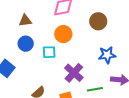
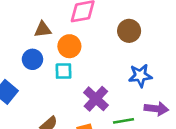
brown triangle: (25, 21) -> (43, 30), moved
orange circle: (63, 34) -> (69, 46), moved

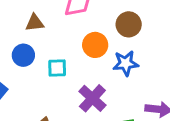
orange circle: (69, 46) -> (95, 45), moved
blue star: (140, 76) -> (126, 63), moved

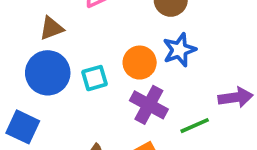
orange circle: (95, 45) -> (140, 63), moved
blue circle: (23, 55) -> (48, 73), size x1.5

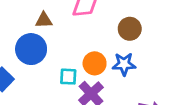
cyan square: (95, 78) -> (68, 77), moved

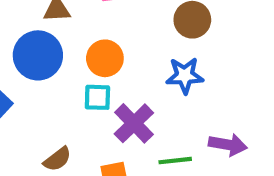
orange circle: (95, 63) -> (105, 58), moved

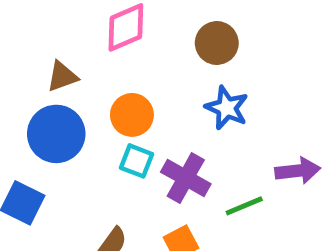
blue star: (185, 76) -> (227, 108), turned -30
cyan square: (97, 97) -> (137, 161), turned 36

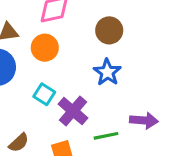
orange circle: (132, 115) -> (45, 48), moved

